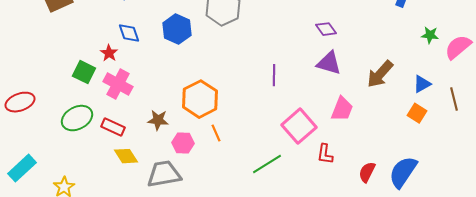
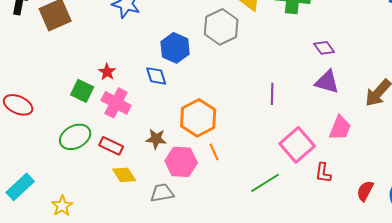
blue diamond: (129, 33) -> (156, 76), moved
red ellipse: (20, 102) -> (18, 105), moved, turned 44
pink hexagon: (183, 143) -> (181, 162), size x1.4
gray trapezoid: (164, 174) -> (162, 193), size x0.7

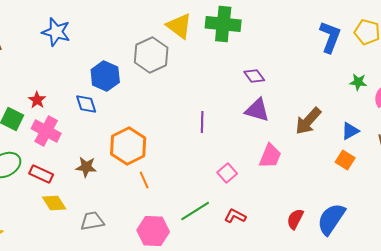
pink square: (297, 145) -> (227, 173), size x0.6
pink hexagon: (181, 162) -> (153, 231), moved
red L-shape: (323, 173) -> (235, 216), moved, turned 110

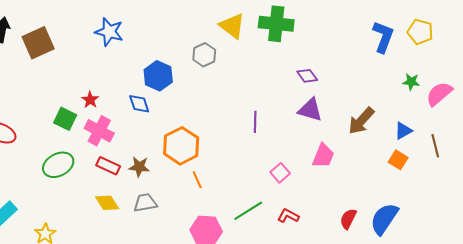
gray hexagon: (151, 55) -> (204, 55), size x0.7
red rectangle: (41, 174) -> (108, 166), moved
gray trapezoid: (92, 221) -> (145, 203), moved

